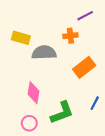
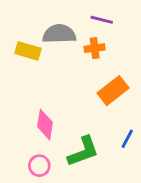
purple line: (85, 16) -> (102, 20), moved, turned 42
gray semicircle: (44, 53) -> (59, 34), moved

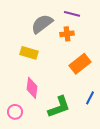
gray semicircle: (59, 34) -> (42, 24), turned -35
yellow rectangle: (28, 51) -> (29, 53), moved
pink circle: (39, 166) -> (15, 112), moved

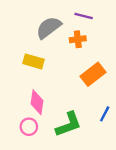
pink circle: (15, 112) -> (29, 127), moved

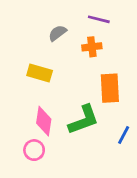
gray semicircle: (49, 28) -> (57, 33), size x0.6
orange rectangle: (93, 74) -> (110, 88), turned -55
green L-shape: (68, 124) -> (84, 120), moved

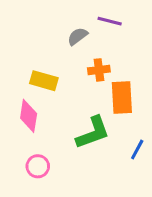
gray semicircle: (57, 33) -> (78, 36), moved
orange cross: (92, 47) -> (99, 70), moved
pink diamond: (44, 121) -> (29, 116), moved

